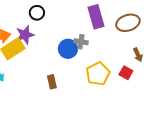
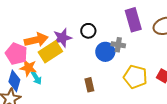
black circle: (37, 13) -> (88, 31), moved
yellow pentagon: (98, 74) -> (135, 77), turned -30

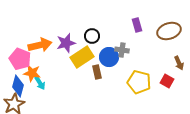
purple rectangle: (133, 20) -> (137, 25), size x0.6
yellow rectangle: (50, 52) -> (82, 57), moved
brown rectangle: (89, 85) -> (97, 72), moved

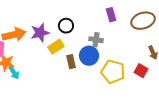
yellow rectangle: (82, 57) -> (56, 47), size x0.7
blue circle: (109, 57) -> (89, 56), moved

